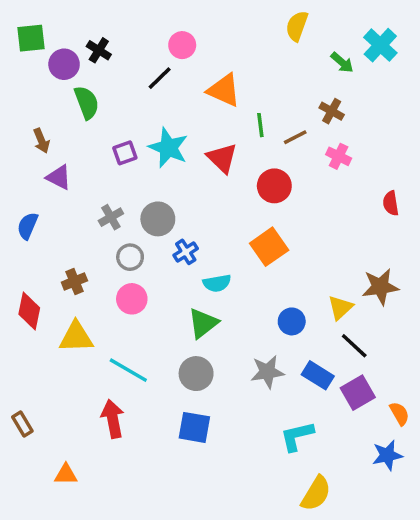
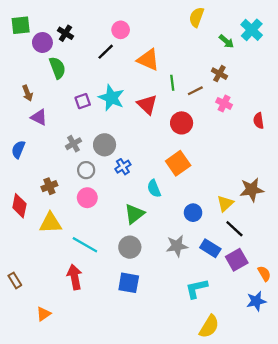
red semicircle: (391, 203) -> (259, 121), moved
cyan semicircle: (217, 283) -> (154, 188), moved, turned 78
orange triangle: (66, 474) -> (44, 314), turned -35

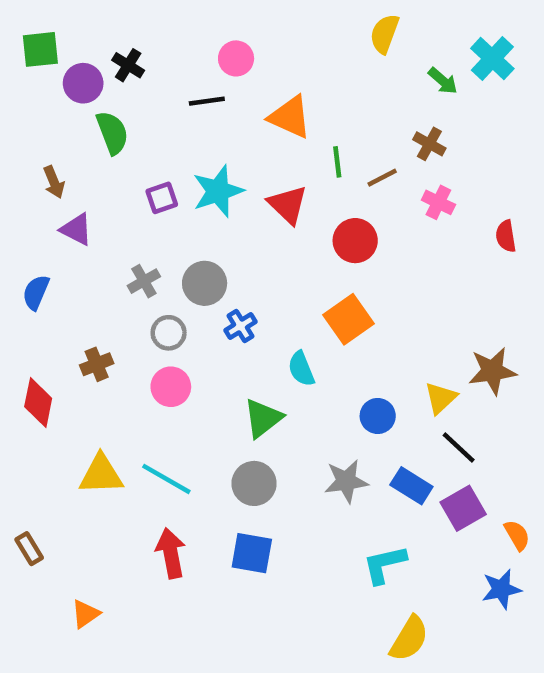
black line: (106, 52) -> (207, 101), turned 36
cyan star: (111, 98) -> (218, 191), turned 30
yellow triangle: (50, 223) -> (101, 474), moved
red arrow: (75, 277) -> (171, 553), moved

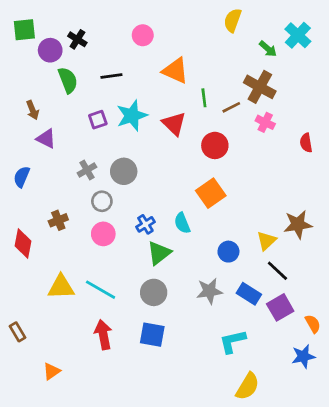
black line: (207, 101) -> (111, 76), moved
brown cross: (429, 144) -> (260, 87), size x1.6
blue cross: (241, 326) -> (145, 224), moved

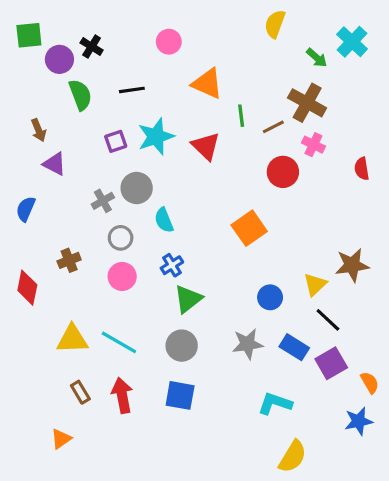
red circle: (215, 145) -> (283, 172), moved
gray circle: (124, 171) -> (137, 188), moved
cyan semicircle: (182, 223) -> (164, 220), moved
brown rectangle: (18, 332) -> (80, 392), moved
cyan L-shape: (233, 341) -> (275, 403), turned 32

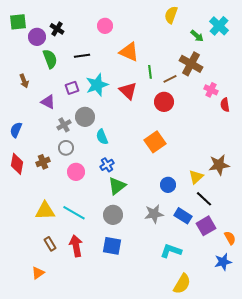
pink cross: (313, 145) -> (211, 90), moved
purple triangle: (55, 164) -> (48, 102), moved
red circle: (283, 172) -> (164, 102), moved
gray circle: (121, 238) -> (66, 148), moved
red diamond: (27, 288) -> (17, 164), moved

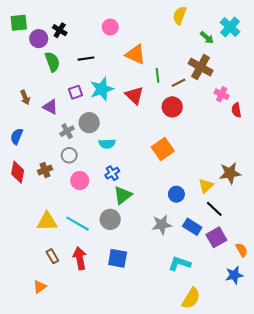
brown arrow: (24, 81) -> (25, 97), moved
cyan semicircle: (102, 137) -> (107, 144), turned -70
gray circle: (113, 215) -> (110, 219), moved

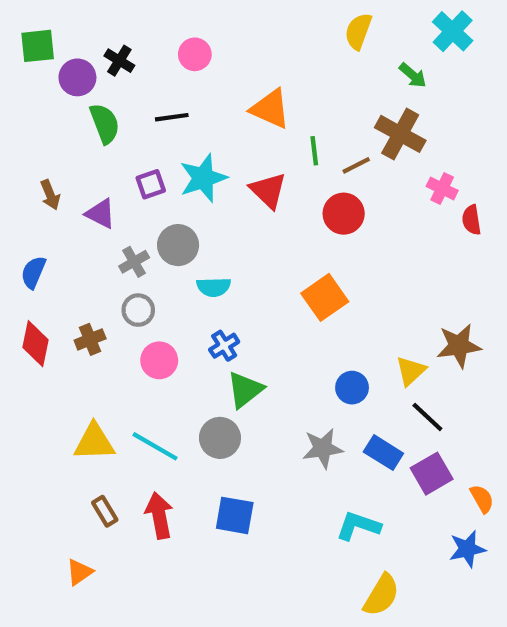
pink circle: (110, 27) -> (195, 54), moved
cyan cross: (230, 27) -> (453, 31), moved

